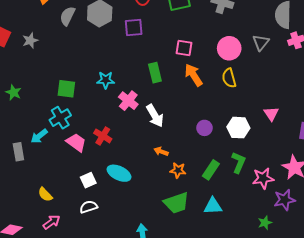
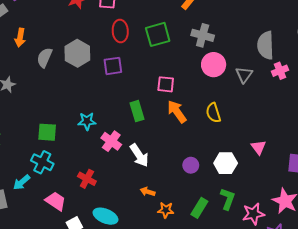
pink circle: (229, 48) -> (214, 65), moved
cyan cross: (60, 118) -> (42, 162), turned -30
pink trapezoid: (76, 142) -> (56, 201), moved

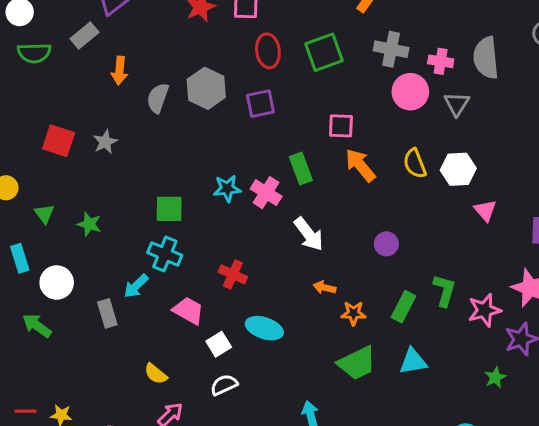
pink cross: (280, 71) -> (441, 61), moved, turned 35
pink cross: (111, 141) -> (266, 193), moved
white hexagon: (226, 163) -> (458, 169), moved

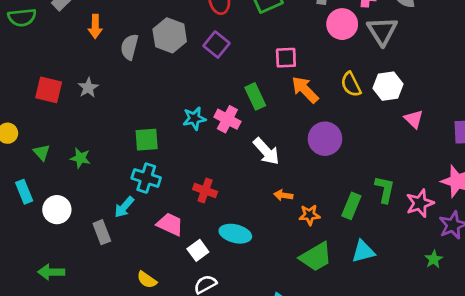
purple square: (260, 104) -> (216, 45), turned -35
gray triangle: (457, 104) -> (382, 31), size x1.4
purple circle: (386, 244) -> (325, 139), moved, size x1.6
green arrow: (37, 326) -> (51, 272), moved, turned -30

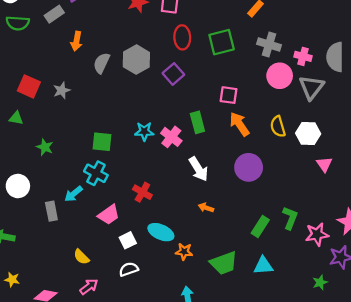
green triangle: (42, 152) -> (16, 118), moved, turned -48
orange star: (310, 215) -> (184, 252), moved
pink trapezoid: (170, 224) -> (109, 215), turned 110

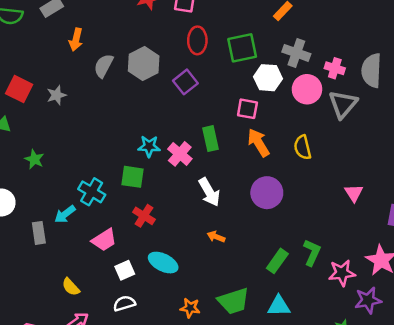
white hexagon: (308, 134) -> (268, 78), moved
green square: (102, 142) -> (133, 177), moved
orange star: (184, 252) -> (190, 308), moved

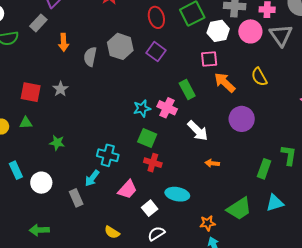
green square: (133, 177) -> (147, 138), moved, turned 30

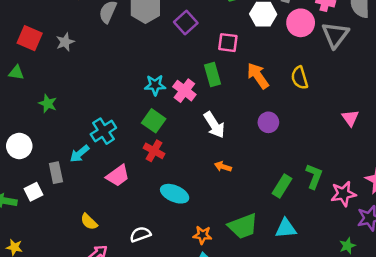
pink square: (209, 59) -> (228, 43), moved
purple circle: (242, 119) -> (268, 122), size x0.7
cyan cross: (108, 155) -> (103, 131), turned 30
white square: (150, 208) -> (34, 192), moved

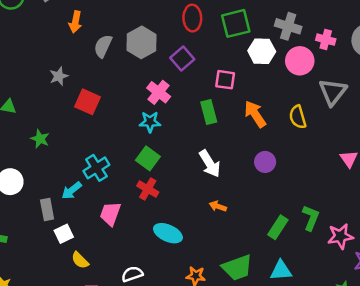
gray triangle: (335, 35) -> (333, 92), moved
red square: (30, 38) -> (87, 102), moved
pink cross: (184, 91) -> (159, 92), moved
pink trapezoid: (118, 176) -> (110, 214), turned 145
white square: (34, 192) -> (64, 234), moved

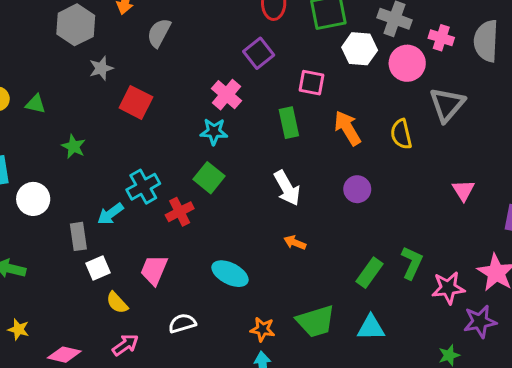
gray hexagon: (141, 42) -> (76, 25), moved
red cross: (148, 189) -> (180, 212), moved, turned 30
pink trapezoid: (110, 214) -> (154, 270), moved

